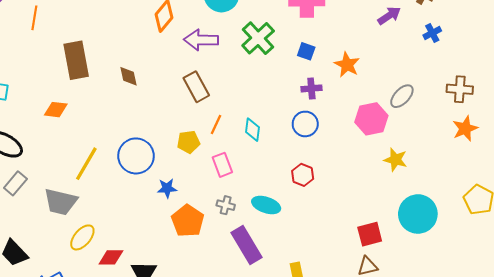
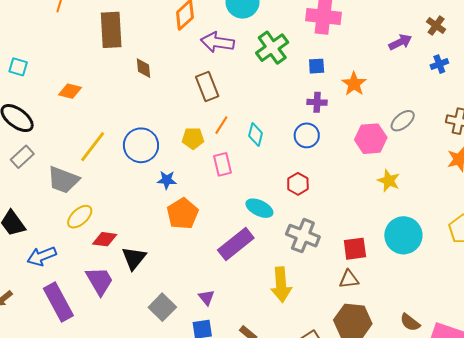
blue square: (306, 51) -> (317, 66), turned -30
brown rectangle: (76, 60) -> (111, 30), moved
gray cross: (226, 205) -> (303, 236), moved, size x1.8
purple rectangle: (247, 245) -> (236, 244), turned 75

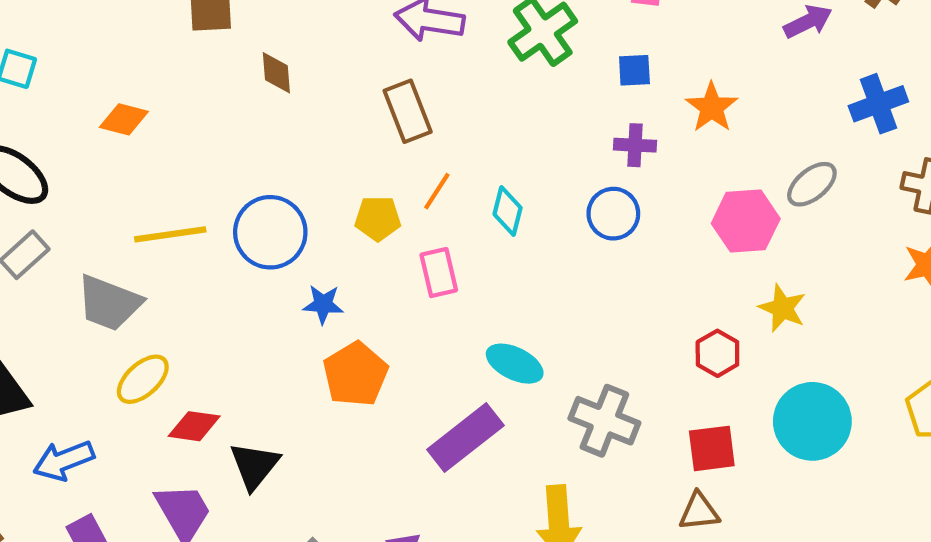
blue cross: (439, 64) -> (878, 104), moved, size x1.5
yellow line: (93, 147) -> (170, 234), turned 44
red hexagon: (298, 184) -> (717, 353), moved

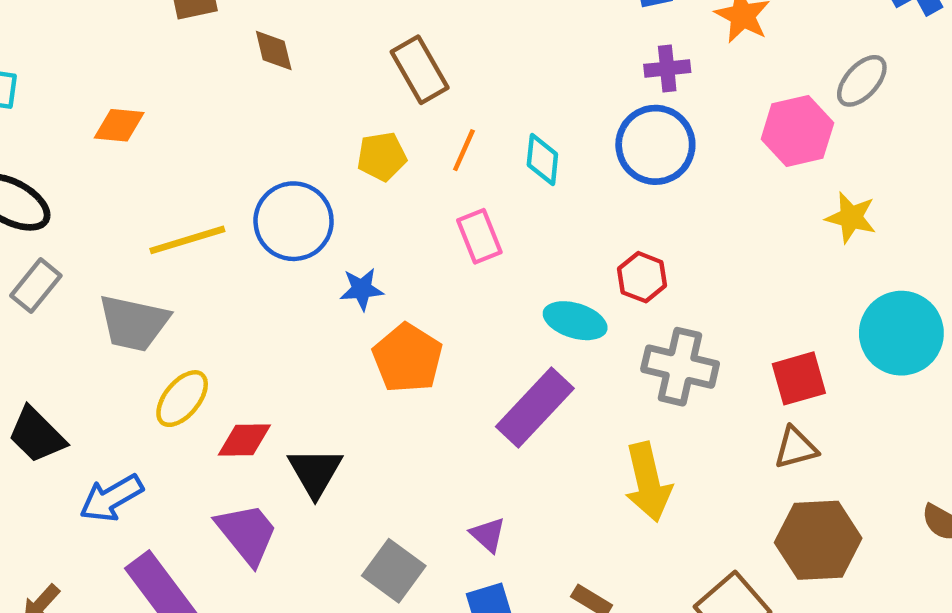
blue circle: (613, 214) -> (655, 145), size x1.4
yellow pentagon: (378, 218) -> (382, 157), moved
red hexagon: (717, 353) -> (642, 277), moved

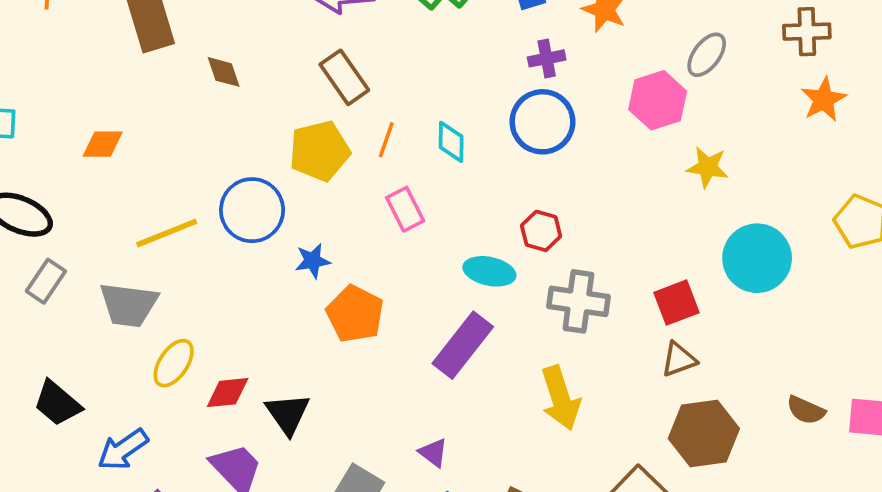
yellow pentagon: (382, 157) -> (319, 151), size x1.5

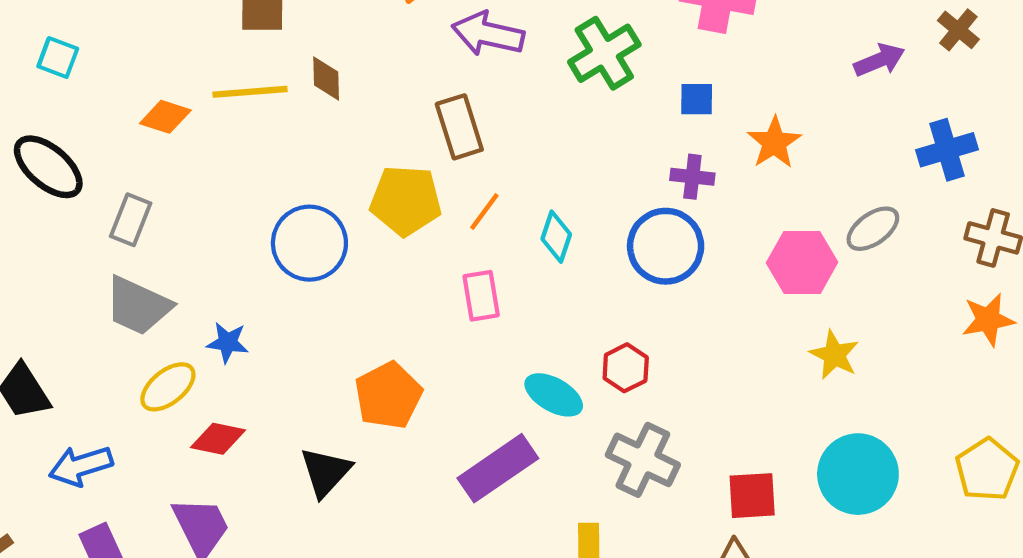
yellow line: (167, 233) -> (250, 92), moved
blue star: (313, 261) -> (228, 343), moved
gray rectangle: (46, 281) -> (131, 220), moved, turned -30
black triangle: (288, 414) -> (326, 472), moved

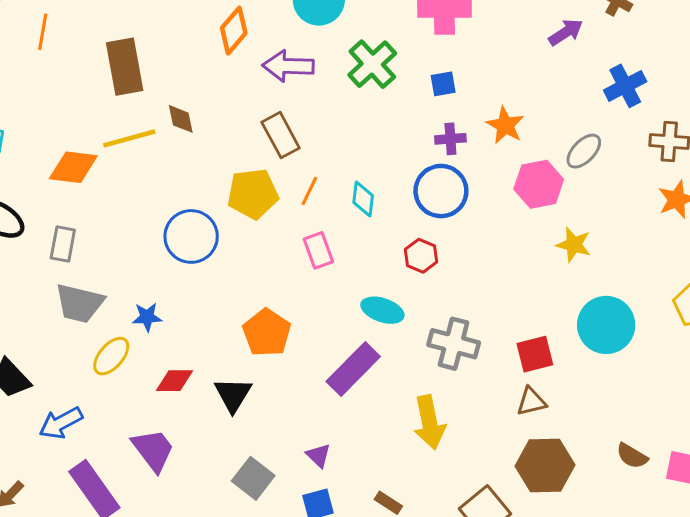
orange diamond: (165, 117) -> (73, 167), size x1.4
orange star: (774, 143) -> (505, 125), moved
red hexagon: (626, 368) -> (421, 256), moved
red diamond: (218, 439) -> (174, 381), moved

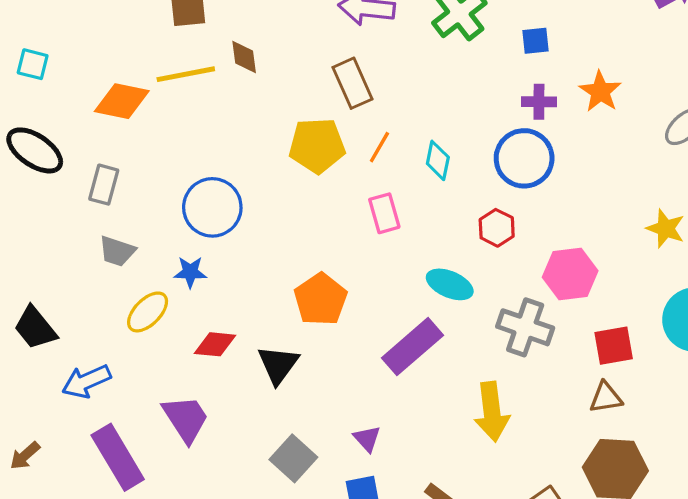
pink hexagon: (539, 184) -> (570, 274), moved
blue circle: (191, 236) -> (212, 207), moved
gray trapezoid: (79, 303) -> (117, 251), size x0.7

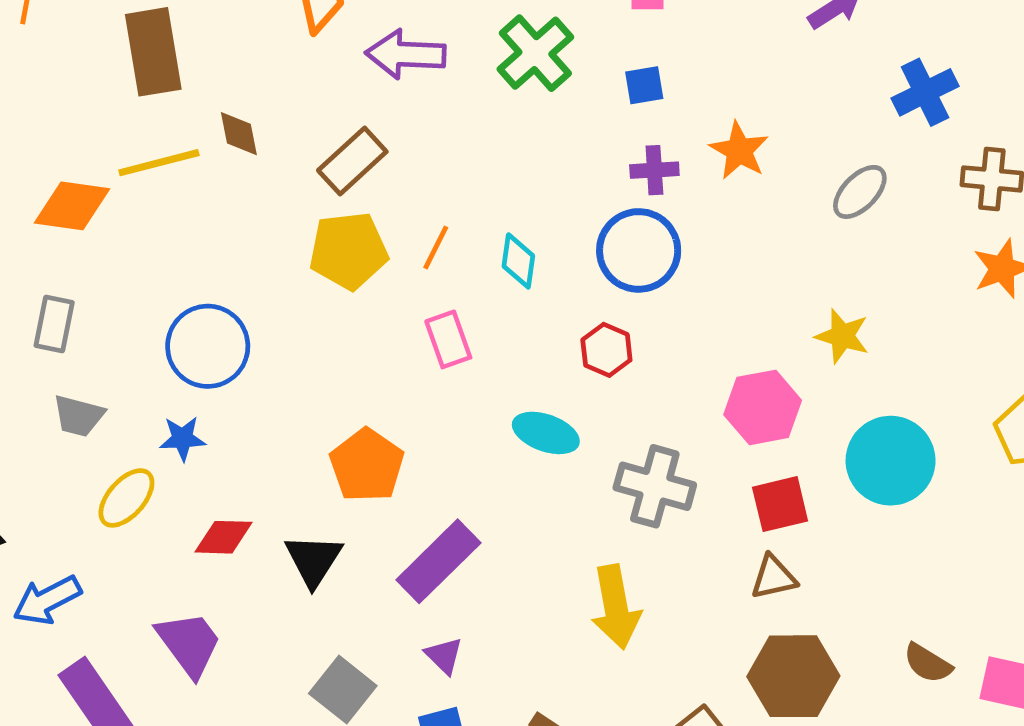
brown rectangle: (352, 83) -> (352, 161), moved, turned 75
pink hexagon: (570, 274) -> (763, 407), moved
purple rectangle: (413, 347) -> (438, 561), moved

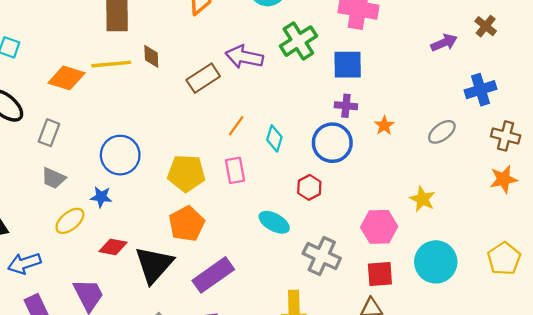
purple arrow: (406, 54) -> (244, 57), moved
blue square: (644, 85) -> (348, 65), size x1.6
orange star: (739, 151) -> (384, 125), moved, size x0.7
yellow pentagon: (348, 251) -> (186, 173), moved
black triangle: (313, 560) -> (154, 265), size x1.4

